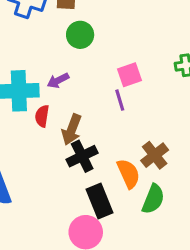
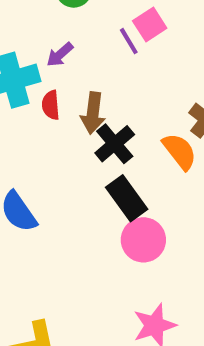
purple line: (120, 100) -> (129, 41), moved
black rectangle: (99, 201) -> (127, 198), moved

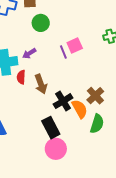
brown arrow: (93, 113) -> (41, 84), turned -36
black cross: (115, 144) -> (63, 101), moved

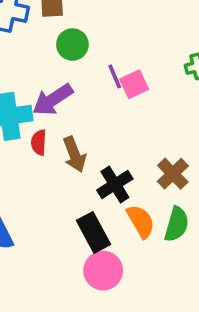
purple line: (63, 52) -> (115, 76), moved
purple arrow: (29, 53) -> (53, 100), size x1.6
orange semicircle: (80, 109) -> (141, 221), moved

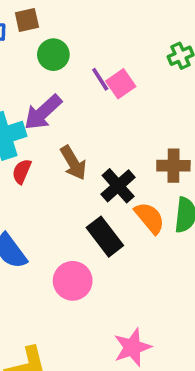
red semicircle: (39, 142) -> (22, 171), moved, turned 30
brown cross: (173, 174) -> (173, 166), turned -36
pink circle: (103, 271) -> (73, 281), moved

